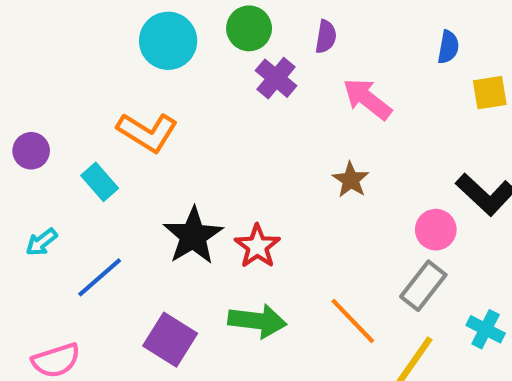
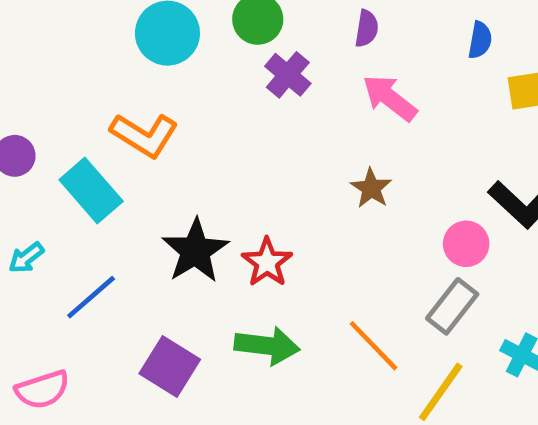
purple semicircle: (326, 37) -> (367, 28), moved
cyan rectangle: (100, 182) -> (91, 191), size x1.5

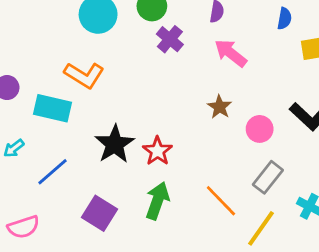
cyan rectangle: (91, 191) -> (52, 108), turned -36
pink circle: (466, 244) -> (260, 129), moved
green arrow: (267, 346) -> (157, 201), turned -78

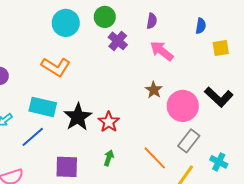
cyan rectangle: (52, 108) -> (43, 107), moved
pink circle: (260, 129) -> (183, 106), size x1.6
green arrow: (157, 201) -> (109, 158), size x0.6
purple square: (99, 213) -> (67, 167), turned -30

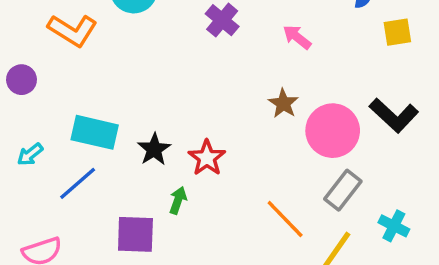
pink arrow: (162, 51) -> (297, 37), size x0.7
orange L-shape: (56, 67) -> (73, 30), moved
black star: (78, 117) -> (154, 149), size x0.7
green arrow: (109, 158) -> (178, 200), moved

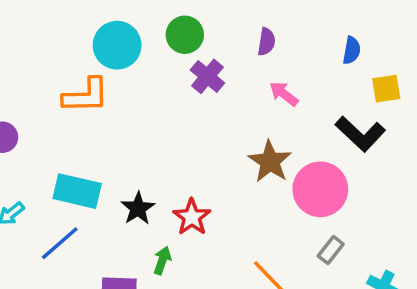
orange L-shape: (73, 30) -> (86, 96), moved, turned -33
brown star: (283, 103) -> (270, 162), size x1.4
black L-shape: (394, 115) -> (360, 134), moved
gray rectangle: (343, 190) -> (331, 250), size x0.7

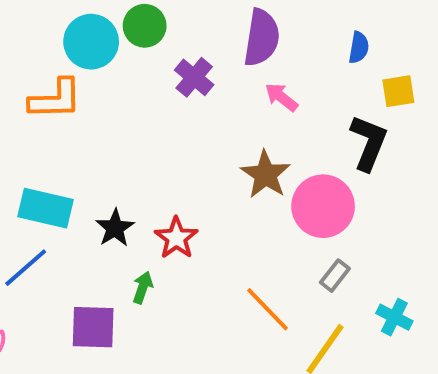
green circle: (185, 35) -> (145, 26), moved
purple semicircle: (266, 42) -> (262, 38), size x1.8
black L-shape: (360, 134) -> (369, 143), turned -111

